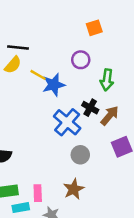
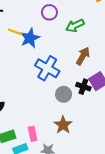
green arrow: (107, 80) -> (75, 26), turned 66
black cross: (90, 108) -> (83, 87), moved

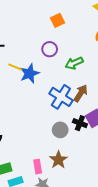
blue cross: (47, 68) -> (61, 97), moved
pink rectangle: (33, 134) -> (38, 167), moved

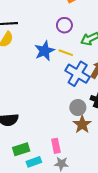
yellow line: (15, 67) -> (66, 53), moved
brown star: (58, 160) -> (82, 124), moved

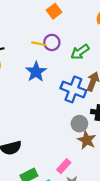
yellow line: (66, 53) -> (39, 44), moved
pink rectangle: (56, 146) -> (64, 166), turned 64

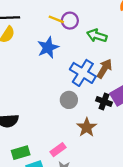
green arrow: (80, 52) -> (97, 36), turned 42
gray circle: (79, 124) -> (69, 100), moved

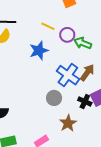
purple circle: (70, 21) -> (67, 35), moved

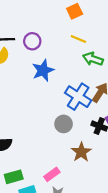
yellow line: (48, 26) -> (78, 39), moved
purple circle: (67, 35) -> (32, 41), moved

